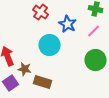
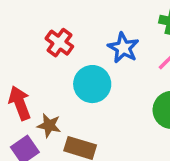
red cross: (41, 12) -> (59, 43), moved

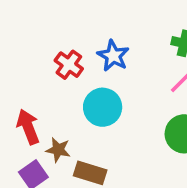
blue star: (123, 48) -> (113, 56), moved

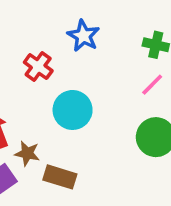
blue star: (113, 56) -> (83, 36), moved

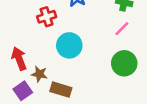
red cross: (38, 67) -> (47, 17), turned 36

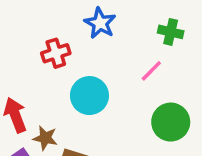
pink line: (122, 29) -> (151, 71), moved

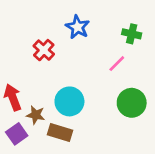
red cross: (56, 53) -> (44, 50), turned -30
cyan circle: (89, 96) -> (69, 101), moved

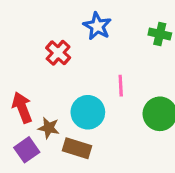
pink line: (117, 64) -> (121, 86), moved, turned -48

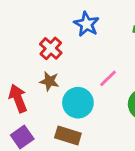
pink line: (121, 86) -> (108, 78), turned 48
brown star: (49, 128) -> (49, 81), moved

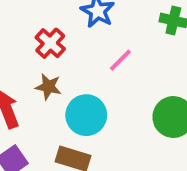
pink line: (108, 78) -> (120, 60), moved

